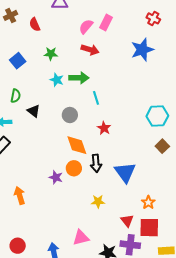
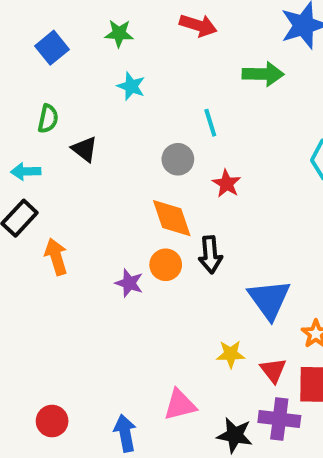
green arrow: (79, 78) -> (263, 74), moved
gray circle: (70, 115) -> (178, 159), moved
blue triangle: (125, 172) -> (269, 299), moved
orange arrow: (20, 195) -> (56, 257), moved
yellow star: (98, 201) -> (231, 354), moved

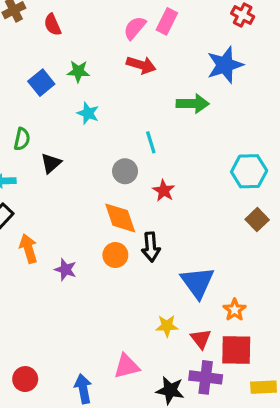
blue square: (52, 48) -> (41, 83), moved
black triangle: (85, 149) -> (51, 163), turned 40
purple star: (129, 283) -> (65, 270), moved

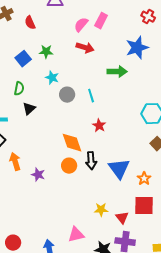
green semicircle: (22, 139) -> (19, 89), moved
gray circle: (125, 171) -> (67, 95), moved
blue triangle: (198, 282) -> (119, 169), moved
orange star: (235, 310) -> (144, 179), moved
red square: (236, 350) -> (144, 206), moved

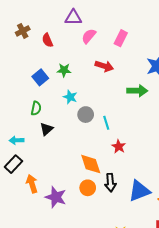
pink semicircle: (81, 25) -> (89, 36), moved
cyan line: (91, 96) -> (106, 123), moved
blue triangle: (119, 169) -> (139, 191), turned 45
purple star: (38, 175) -> (56, 197), size x1.5

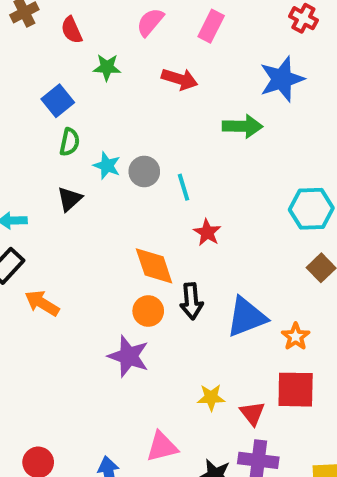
green star: (64, 70) -> (107, 67), moved
cyan star: (70, 97) -> (107, 166), moved
green semicircle: (36, 108) -> (70, 142), moved
orange arrow: (32, 184) -> (42, 303), turned -42
purple star: (56, 197) -> (129, 356), moved

